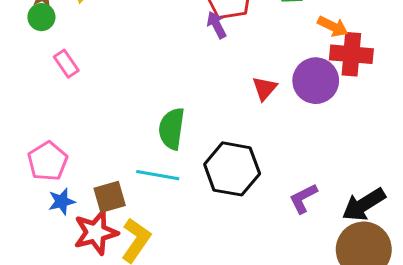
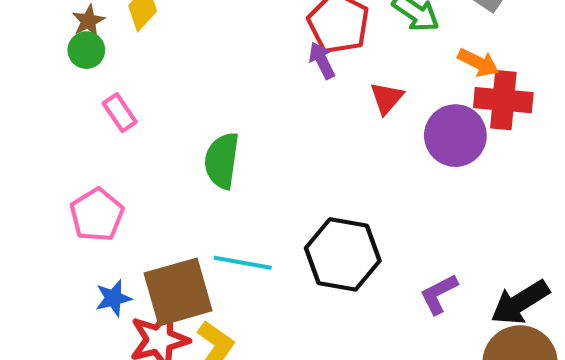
red triangle: (265, 88) -> (387, 98), moved
green semicircle: (172, 129) -> (222, 161), moved
pink pentagon: (48, 161) -> (97, 215), moved
brown square: (110, 197) -> (178, 292), size x1.6

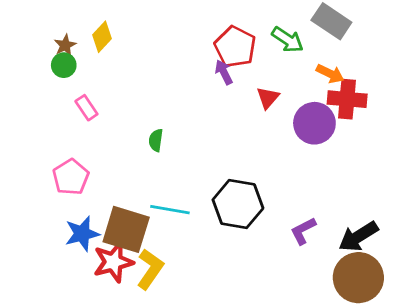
green semicircle: (222, 161) -> (156, 140), size x0.6
brown square: (178, 292) -> (126, 229), turned 33
blue star: (113, 298) -> (82, 234), size x1.4

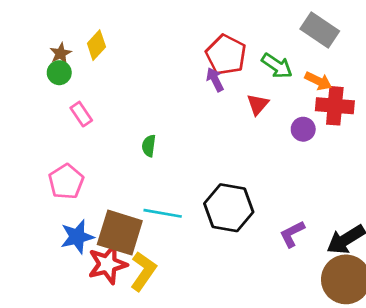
green arrow: (288, 40) -> (277, 66), moved
purple circle: (314, 123) -> (303, 129), size x0.6

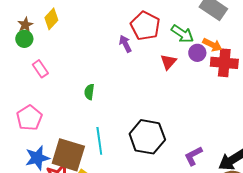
purple arrow: (215, 80) -> (125, 44), moved
purple circle: (303, 129) -> (197, 53), moved
cyan line: (163, 213) -> (99, 141), turned 72

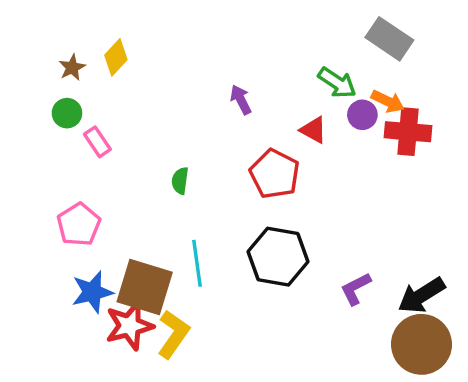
red pentagon: (145, 26) -> (275, 174), moved
green circle: (24, 39) -> (67, 113), moved
red triangle: (168, 62) -> (313, 130), turned -42

